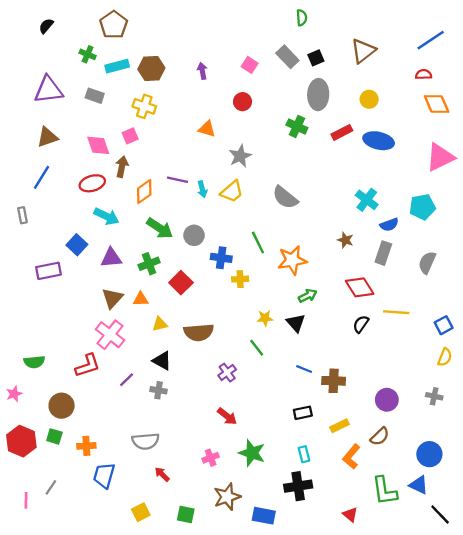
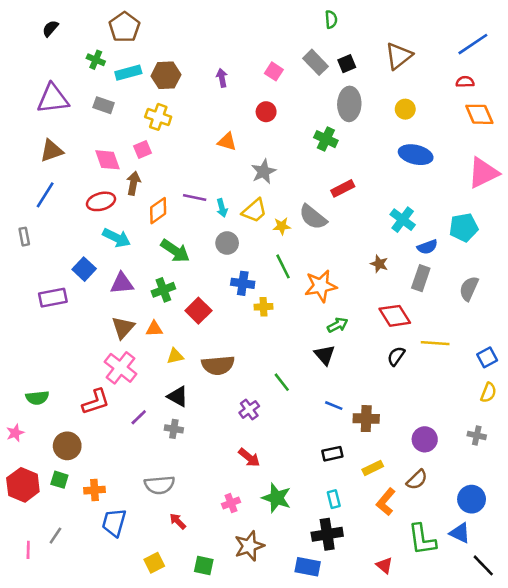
red rectangle: (342, 132) -> (343, 188), moved
gray circle: (194, 235) -> (227, 243), moved
yellow star: (265, 318) -> (282, 226), moved
blue rectangle: (264, 516) -> (308, 567), moved

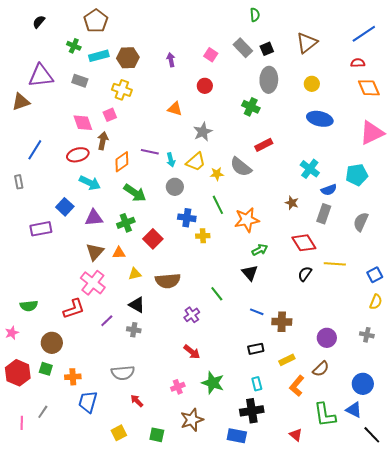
brown triangle: (52, 151) -> (21, 102), moved

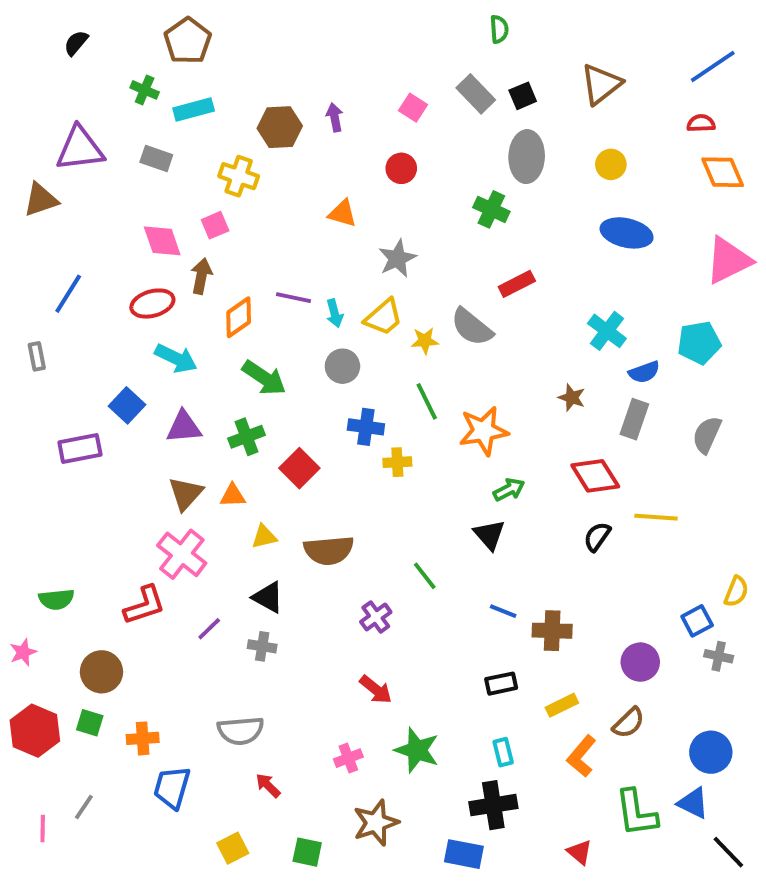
brown hexagon: (128, 58) -> (280, 127), moved
blue square: (375, 275) -> (697, 621), moved

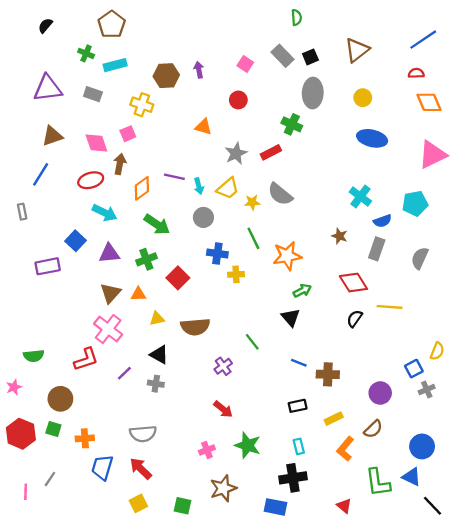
brown triangle: (41, 200) -> (52, 136), moved
red rectangle: (517, 284) -> (271, 152), moved
gray cross: (719, 656) -> (427, 390), turned -35
red arrow: (268, 785) -> (141, 469), moved, size x1.5

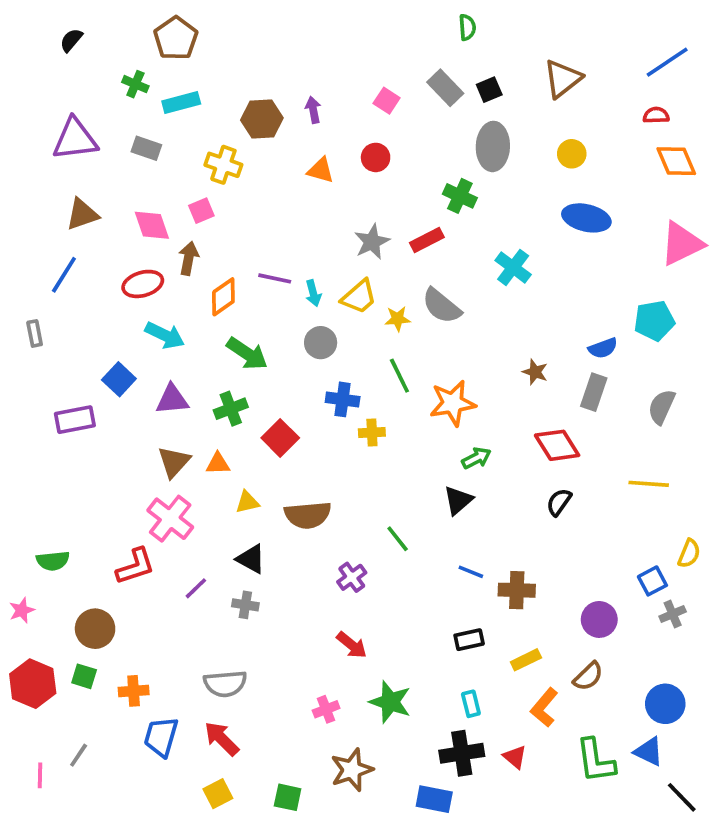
orange triangle: (203, 127) -> (321, 170), moved
cyan cross: (360, 196) -> (513, 267), moved
yellow line: (389, 307) -> (649, 484), moved
black triangle: (291, 317) -> (458, 500), turned 30
red triangle: (344, 506) -> (515, 757), moved

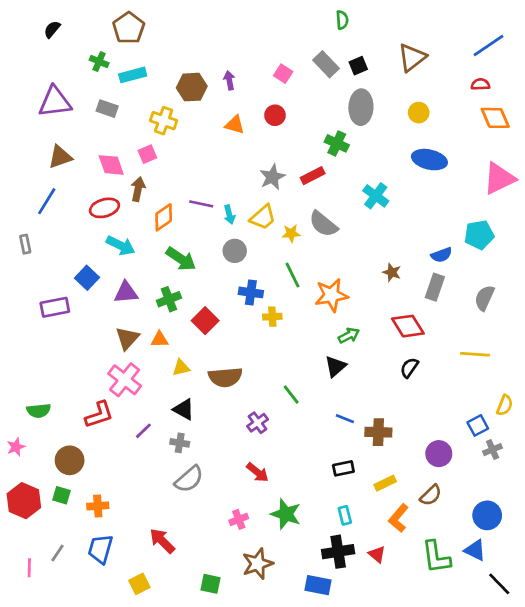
gray semicircle: (225, 684) -> (189, 479), moved, turned -36
blue trapezoid: (161, 737) -> (100, 549), moved
yellow square: (218, 794) -> (139, 584), moved

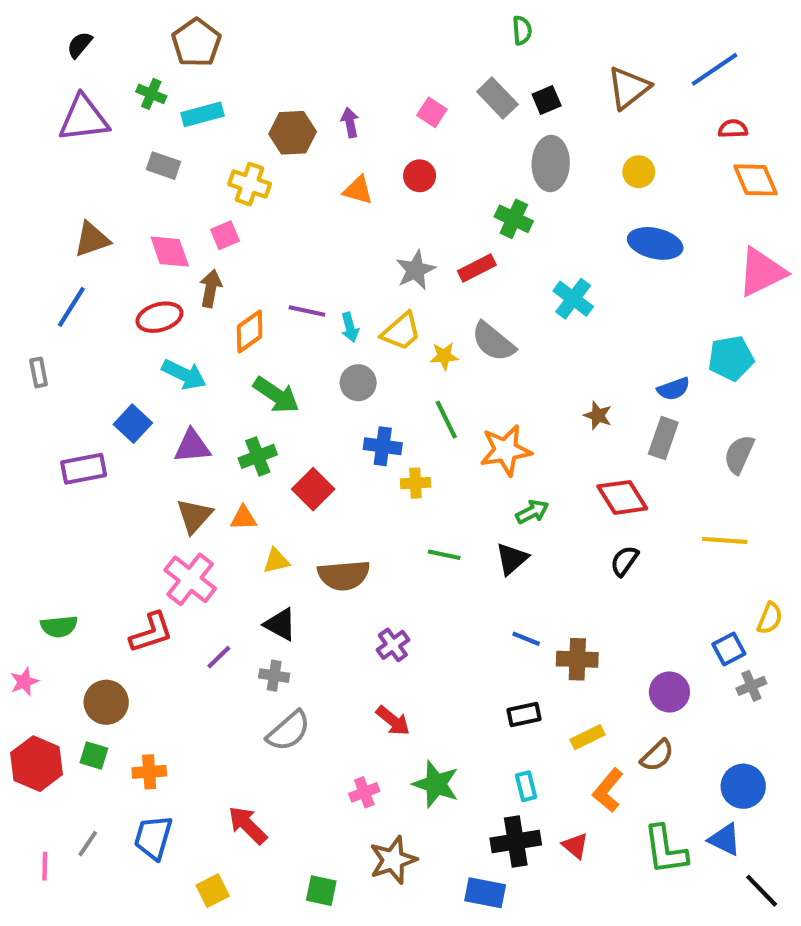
blue line: (488, 45) -> (715, 69), moved
purple triangle: (55, 102) -> (84, 118), moved
green line: (291, 395) -> (444, 555), moved, turned -40

